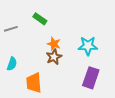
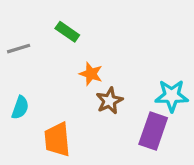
cyan star: (88, 46) -> (172, 96), moved
brown star: (54, 57) -> (109, 101), moved

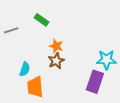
brown star: (109, 101) -> (56, 61), moved
cyan semicircle: (20, 107) -> (25, 69), moved

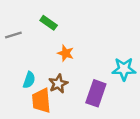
brown star: (56, 61) -> (58, 84), moved
purple rectangle: (95, 82) -> (96, 93), moved

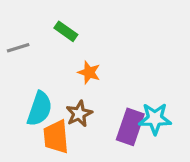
cyan star: (124, 69) -> (155, 119), moved
cyan semicircle: (29, 80) -> (40, 109), size x1.5

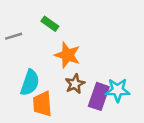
orange star: (89, 72) -> (67, 55), size x1.5
brown star: (79, 114) -> (75, 84), moved

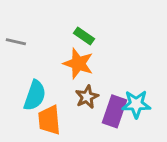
green rectangle: (50, 24) -> (84, 36), moved
gray line: (14, 36) -> (16, 42), turned 30

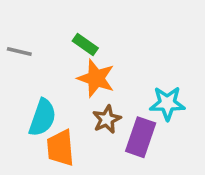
green rectangle: (84, 36) -> (85, 44), moved
cyan star: (136, 104) -> (167, 103), moved

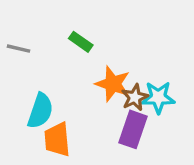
orange star: (96, 78) -> (113, 84), moved
brown star: (107, 119) -> (135, 97), moved

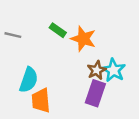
orange star: (113, 84) -> (83, 39), moved
cyan star: (158, 97) -> (114, 70), turned 30

